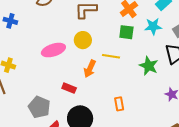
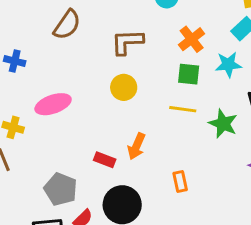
pink ellipse: (53, 50) -> (53, 104), moved
yellow line: (111, 56) -> (183, 109), moved
orange arrow: (90, 69) -> (136, 146), moved

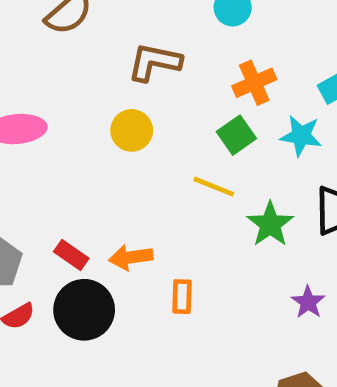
green square: (189, 74) -> (236, 135), turned 35
orange arrow: (136, 146) -> (131, 257), moved, turned 45
red rectangle: (105, 160) -> (71, 255), moved

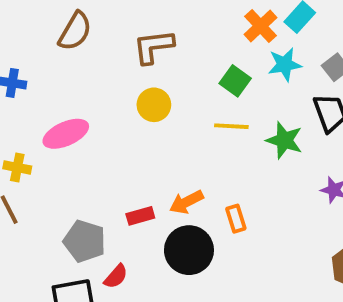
orange cross: (254, 83) -> (261, 26), moved
red rectangle: (71, 255) -> (140, 216), turned -32
black circle: (84, 310) -> (189, 250), moved

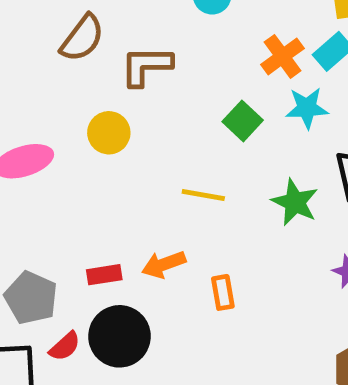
brown semicircle: (75, 31) -> (82, 38), moved
yellow circle: (154, 105) -> (109, 133), moved
yellow line: (231, 126) -> (203, 195), moved
black circle: (189, 250) -> (119, 336), moved

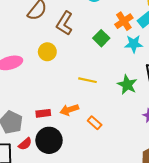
brown L-shape: (146, 66) -> (64, 23), turned -60
green square: (243, 121) -> (101, 38), moved
orange rectangle: (223, 292) -> (95, 123), turned -40

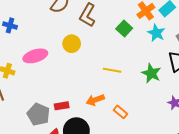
cyan star: (134, 44) -> (156, 33), turned 30
red rectangle: (43, 113) -> (62, 106), moved

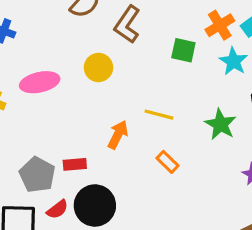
green square: (124, 29) -> (183, 50), turned -35
orange arrow: (95, 100) -> (118, 135), moved, turned 132
orange rectangle: (121, 112) -> (167, 162), moved

